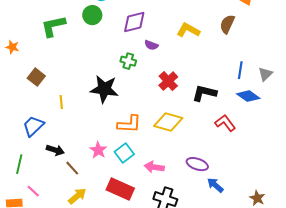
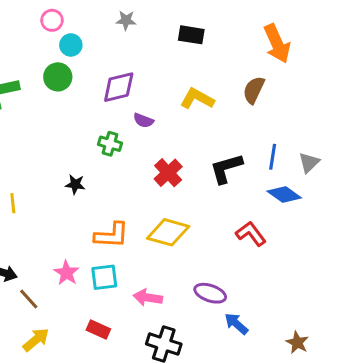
black star: (104, 89) -> (75, 184), size x0.5
black L-shape: (204, 93) -> (226, 168), moved, turned -30
cyan square: (124, 153) -> (104, 277), turned 30
red rectangle: (120, 189) -> (98, 330), size x0.6

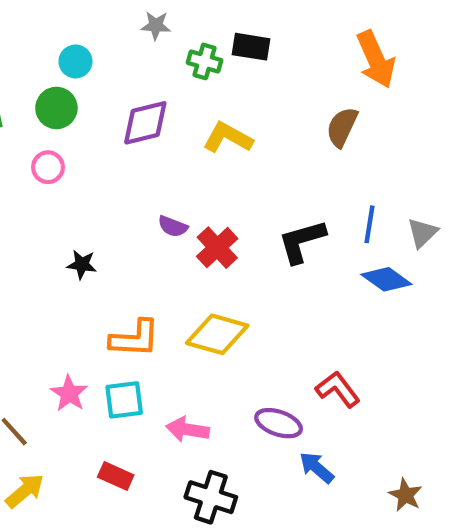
pink circle: (52, 20) -> (48, 167), moved
yellow L-shape: (197, 99) -> (228, 138), moved
purple semicircle: (143, 120) -> (173, 226), moved
green cross: (110, 144) -> (204, 61), moved
red L-shape: (251, 234) -> (338, 389), moved

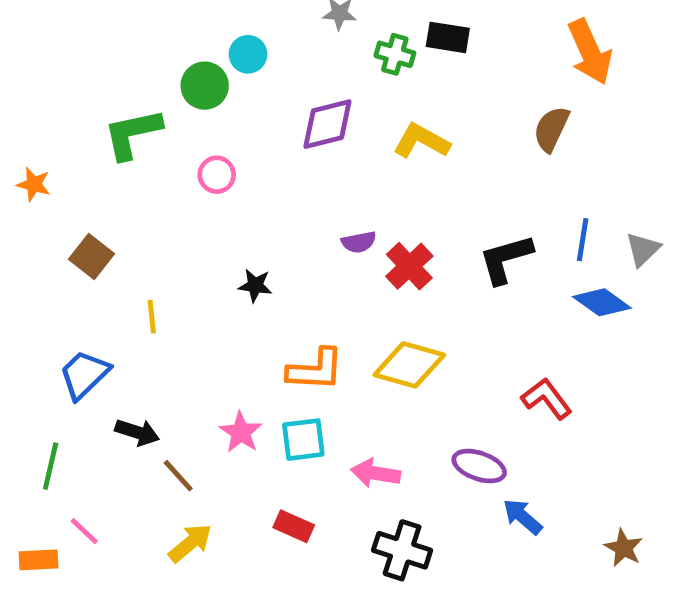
green circle: (56, 108) -> (205, 86), moved
purple semicircle: (173, 226) -> (359, 242), turned -32
red L-shape: (338, 389) -> (547, 399), moved

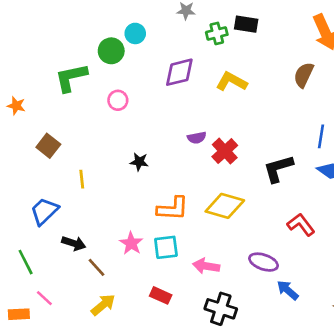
green cross: (395, 54) -> (217, 33), turned -30
black L-shape: (506, 259) -> (278, 168), moved
green line: (51, 466) -> (26, 262), turned -40

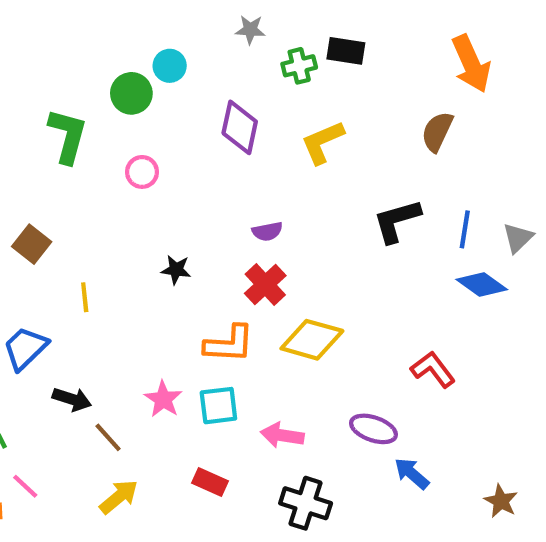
purple diamond: (179, 72) -> (240, 127), turned -64
green L-shape: (71, 78) -> (68, 136), turned 117
yellow L-shape: (231, 82) -> (323, 142), turned -52
red cross: (225, 151) -> (265, 285), moved
black L-shape: (278, 168) -> (397, 221), moved

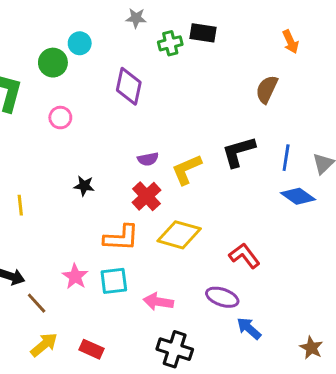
orange arrow: (471, 64) -> (291, 42), size x0.6
yellow L-shape: (323, 142) -> (187, 170), moved
red L-shape: (433, 369) -> (244, 256), moved
red rectangle: (210, 482) -> (92, 349), moved

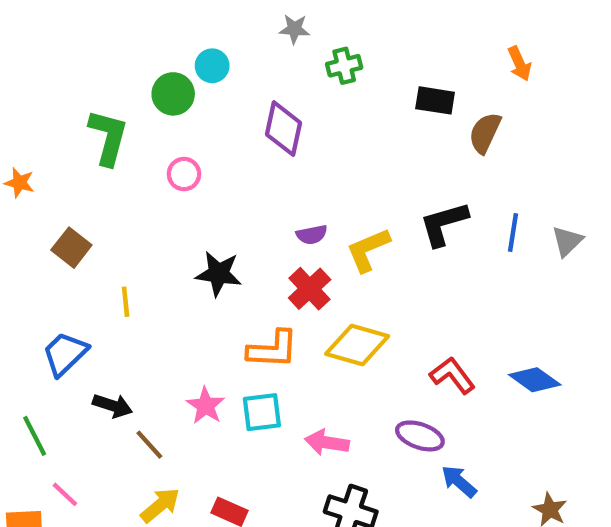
black rectangle: (203, 33) -> (435, 100), moved
black star: (84, 186) -> (219, 274), size x1.5
blue diamond: (298, 196) -> (535, 380), moved

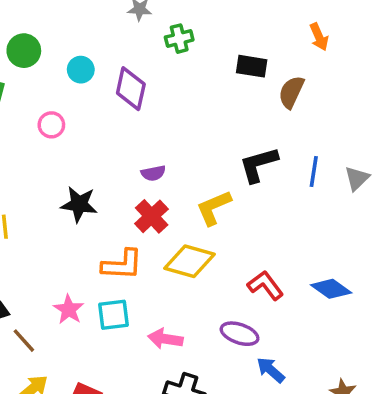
cyan circle: (212, 66) -> (81, 70), moved
green circle: (173, 94) -> (24, 51), moved
yellow L-shape: (368, 250) -> (214, 208), moved

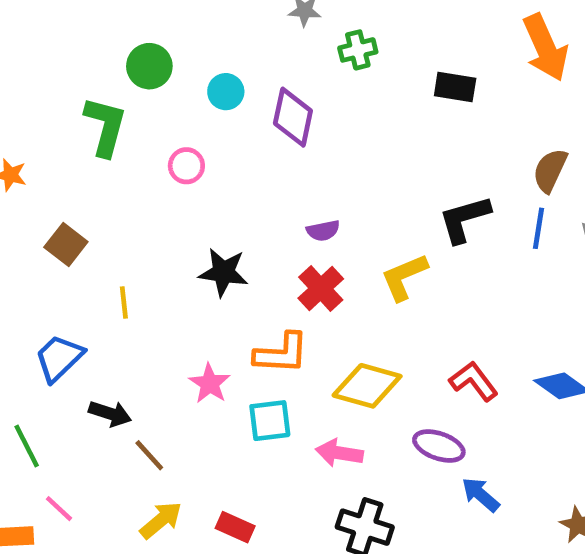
orange arrow: (319, 37) -> (545, 48), size x1.8
brown semicircle: (291, 92) -> (550, 170), moved
yellow diamond: (190, 261) -> (367, 386), moved
pink star: (69, 310) -> (210, 383), moved

